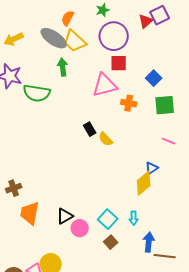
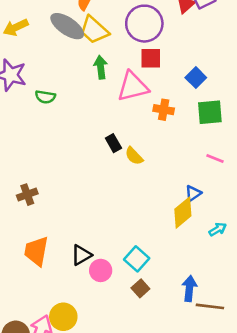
green arrow: (63, 67) -> (101, 67), moved
green semicircle: (37, 93) -> (45, 97), size x0.6
brown cross: (14, 188) -> (27, 195), moved
cyan arrow: (134, 218) -> (218, 229), moved, turned -120

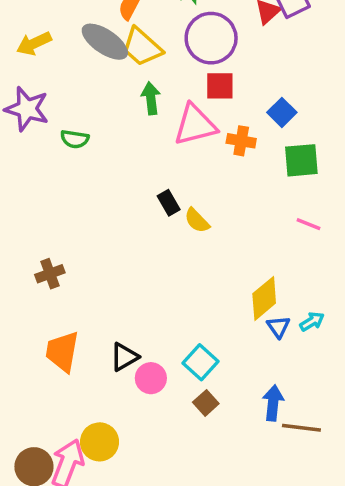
orange cross: (164, 110) -> (241, 141), moved
blue triangle: (193, 193) -> (278, 327), moved, turned -30

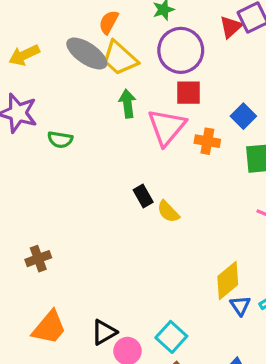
pink triangle: (195, 125) -> (167, 127), turned -36
orange trapezoid: (62, 352) -> (49, 328), turned -150

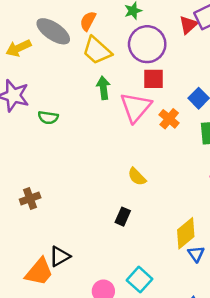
gray ellipse: (87, 53) -> (53, 31), moved
orange cross: (207, 141) -> (169, 119), turned 30
black rectangle: (143, 196) -> (123, 217), moved, turned 54
brown cross: (38, 259) -> (30, 199), moved
black triangle: (104, 332) -> (60, 256), moved

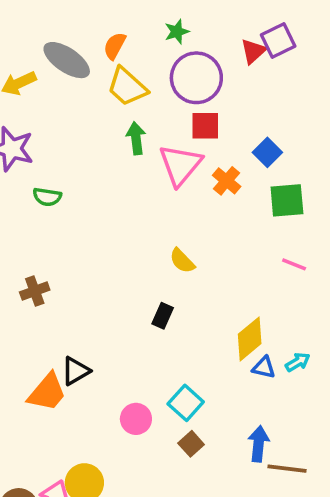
green semicircle: (48, 117) -> (47, 197), moved
blue triangle: (196, 254) -> (264, 367), turned -42

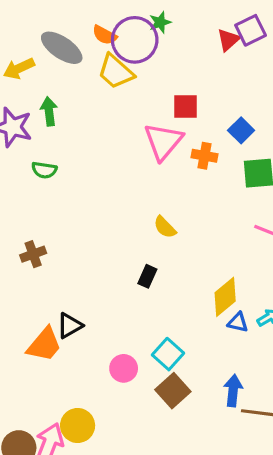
orange semicircle: (115, 46) -> (105, 35), turned -90
purple circle: (196, 78) -> (135, 40), moved
green arrow: (136, 138) -> (49, 111), moved
orange cross: (227, 181) -> (205, 156), turned -30
brown square: (191, 444) -> (173, 391), size x1.5

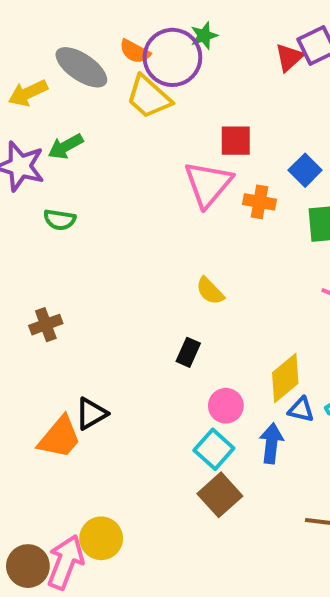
green arrow: (49, 111) -> (66, 146), turned -112
pink circle: (124, 368) -> (226, 406), moved
blue arrow: (233, 391) -> (271, 443), moved

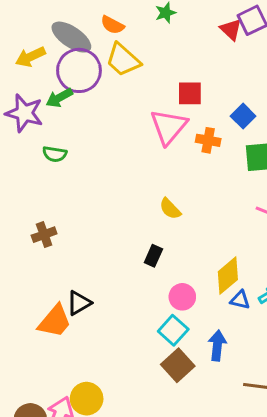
purple circle: (172, 57) -> (79, 70), moved
red triangle: (289, 57) -> (231, 29), turned -35
blue arrow: (271, 443) -> (217, 345), moved

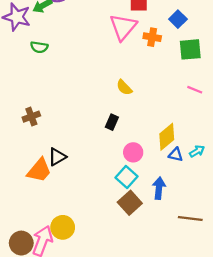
brown cross: (44, 235) -> (31, 117), moved

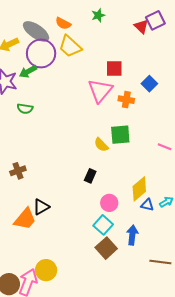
green square: (190, 49) -> (120, 135), moved

